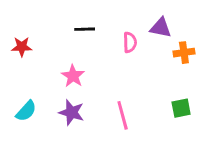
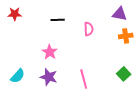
purple triangle: (161, 28) -> (120, 14), moved
red star: (22, 47) -> (15, 14), moved
green square: (181, 108) -> (124, 74), turned -32

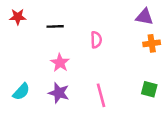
black line: (58, 20) -> (55, 26), moved
pink semicircle: (89, 29) -> (96, 40), moved
green square: (124, 74) -> (149, 89), turned -32

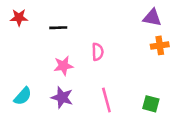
pink semicircle: (96, 40) -> (98, 52), moved
pink star: (60, 63) -> (63, 66), turned 30
green square: (149, 89) -> (151, 104), moved

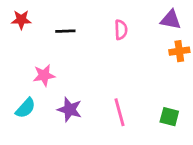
pink semicircle: (98, 52) -> (121, 30), moved
pink star: (63, 66) -> (44, 75), moved

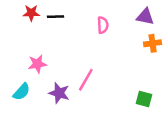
red star: (21, 20) -> (31, 13), moved
black line: (65, 31) -> (56, 17), moved
pink line: (120, 112) -> (86, 80), moved, turned 45

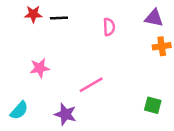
pink line: (86, 80) -> (91, 85), turned 30
cyan semicircle: (22, 92) -> (19, 110), moved
purple star: (59, 93) -> (65, 114), moved

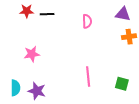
pink line: (91, 85) -> (88, 77), moved, turned -66
cyan semicircle: (19, 110) -> (15, 88), turned -42
purple star: (65, 114) -> (37, 91), moved

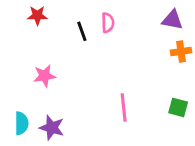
black line: (47, 14) -> (82, 31), moved, turned 72
pink semicircle: (87, 21) -> (108, 23), moved
green square: (122, 84) -> (178, 107), moved

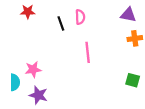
pink star: (45, 76) -> (33, 69), moved
pink line: (124, 107) -> (88, 52), moved
cyan semicircle: (22, 123) -> (15, 82), moved

